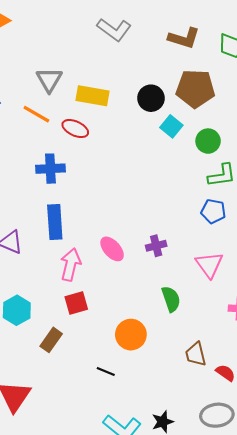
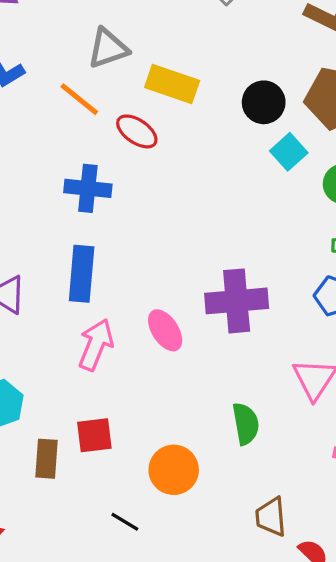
gray triangle: (49, 80) -> (108, 48), turned 32
purple cross: (156, 246) -> (237, 301), moved, size x1.8
red square: (76, 303) -> (94, 435), moved
brown rectangle: (51, 340) -> (47, 459), turned -40

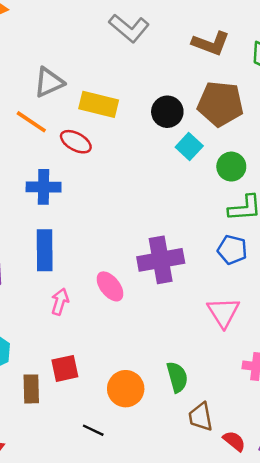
pink arrow: (96, 345) -> (60, 302), size x0.7
green semicircle: (246, 424) -> (177, 377), moved

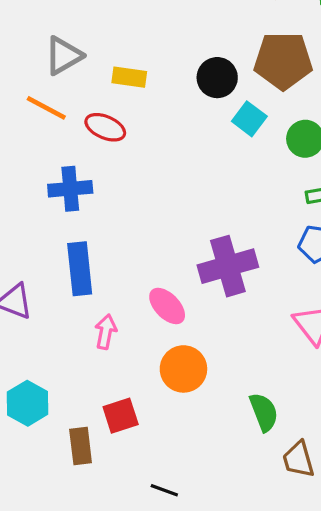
yellow rectangle: (99, 104) -> (129, 77), size x0.7
orange circle: (126, 389) -> (183, 369), moved

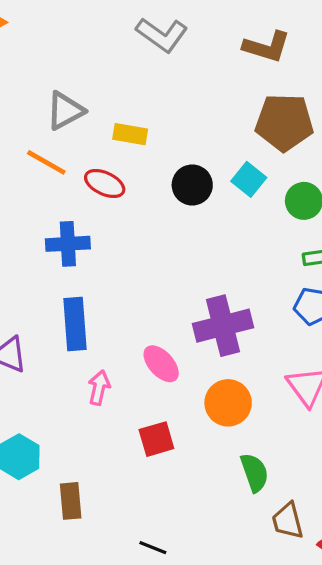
black circle: (217, 78) -> (192, 185), moved
orange circle: (183, 369) -> (228, 403), moved
red square: (121, 416) -> (156, 439), moved

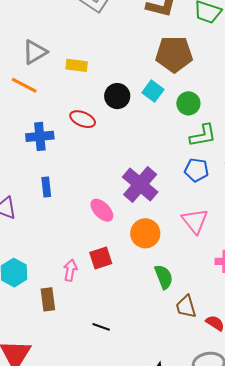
red ellipse: (105, 183) -> (83, 119), moved
blue rectangle: (75, 324) -> (46, 187), size x0.6
purple cross: (223, 326) -> (140, 184), turned -33
pink arrow: (99, 388) -> (70, 270), moved

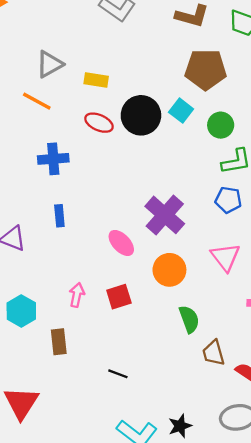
black circle: (117, 96) -> (141, 115), size x1.4
red ellipse: (83, 119) -> (99, 123), moved
pink arrow: (70, 270) -> (77, 295), moved

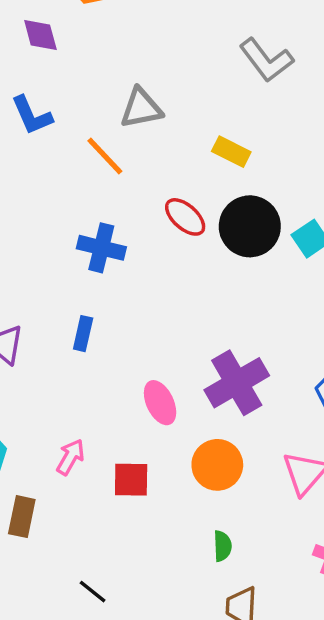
yellow rectangle: (96, 80) -> (231, 152), moved
green semicircle: (189, 319) -> (222, 546), size x0.7

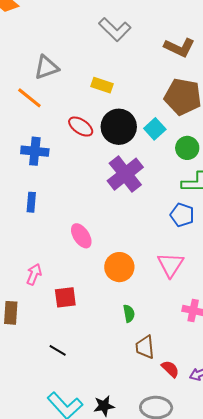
purple cross: (237, 383) -> (125, 174), moved
red square: (131, 480) -> (65, 297), moved

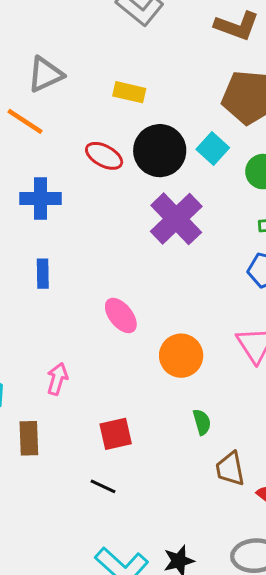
red square: (65, 297) -> (116, 434), moved

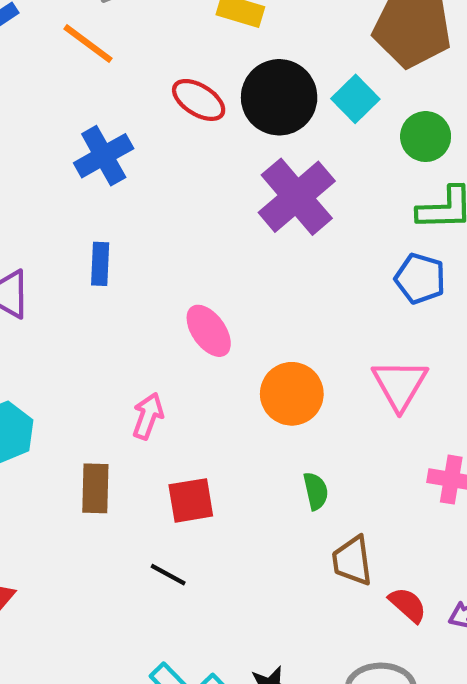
blue cross: (41, 199) -> (104, 156), turned -33
pink arrow: (57, 379) -> (148, 416), moved
brown rectangle: (29, 438) -> (95, 488), moved

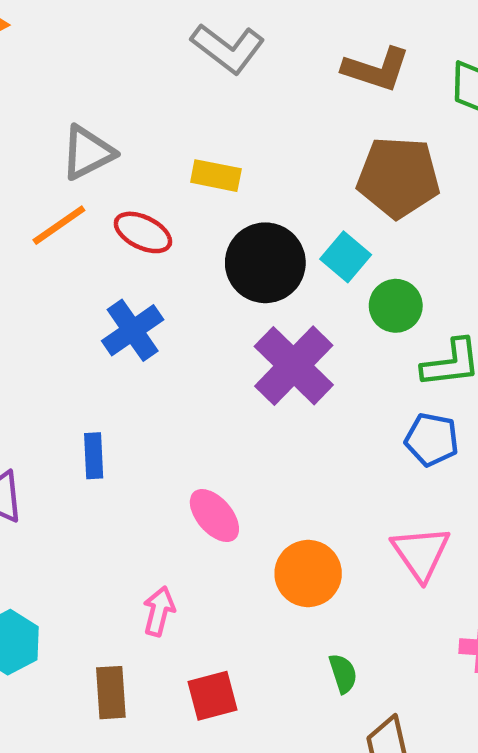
orange line: (88, 44) -> (59, 225), turned -66
red ellipse: (199, 100) -> (143, 232), moved
green circle: (426, 137) -> (396, 306), moved
blue cross: (104, 156) -> (133, 330), moved

